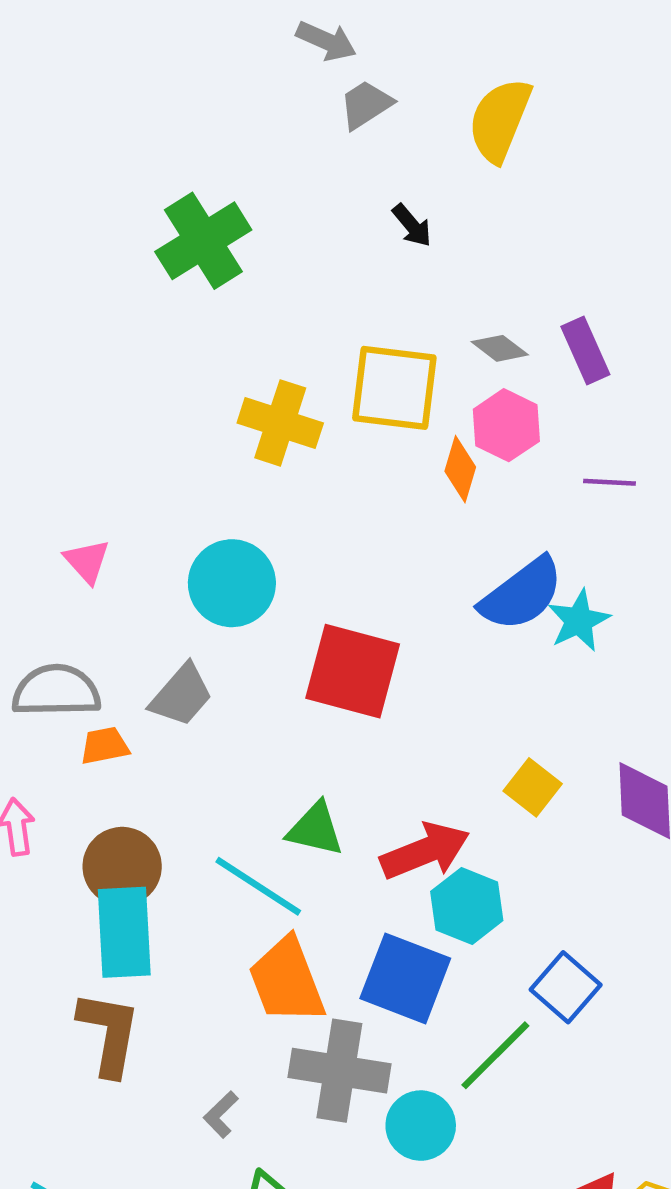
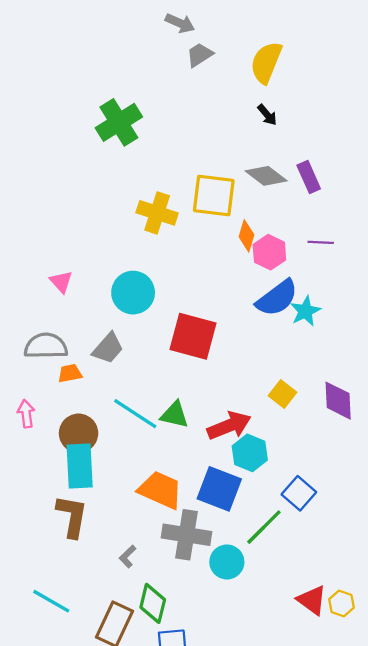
black arrow: (412, 225) -> (267, 115), moved
gray diamond: (500, 348) -> (266, 176), size x1.5
pink hexagon: (506, 425) -> (269, 252), moved
cyan line: (258, 886) -> (135, 414), moved
orange trapezoid: (287, 981) -> (160, 490), turned 135

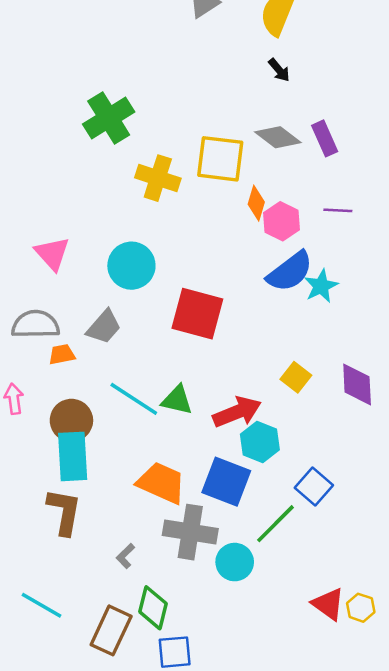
green cross: (119, 122) -> (109, 118), moved
pink triangle: (61, 282) -> (52, 254), size x1.4

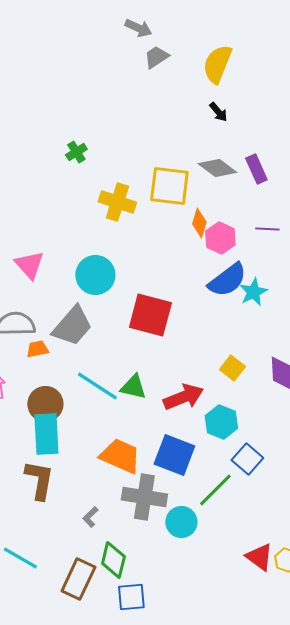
green cross: (109, 118) -> (76, 152), size x0.5
gray trapezoid: (104, 327) -> (72, 326), size x1.4
cyan hexagon: (260, 442) -> (221, 422), moved

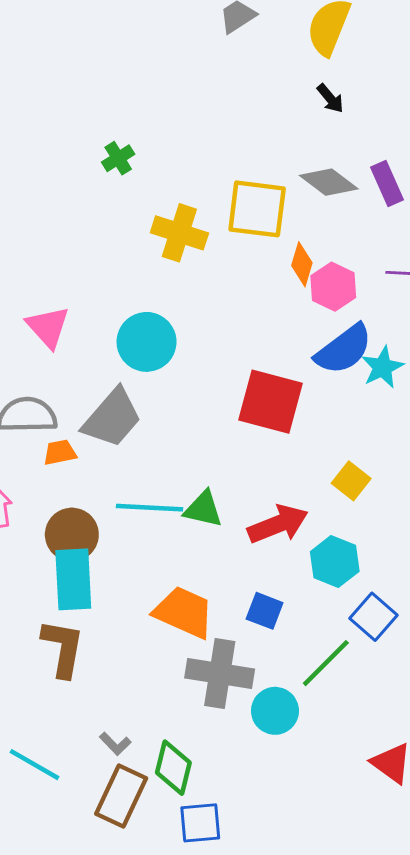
red square: (150, 315) -> (270, 402), moved
cyan line: (97, 386) -> (150, 508), turned -30
blue square: (174, 455) -> (265, 611), size x0.6
gray L-shape: (90, 517) -> (115, 744), moved, turned -90

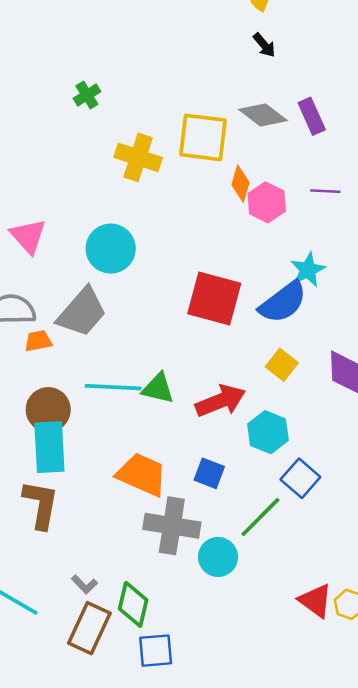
blue semicircle: (344, 349) -> (283, 302), moved

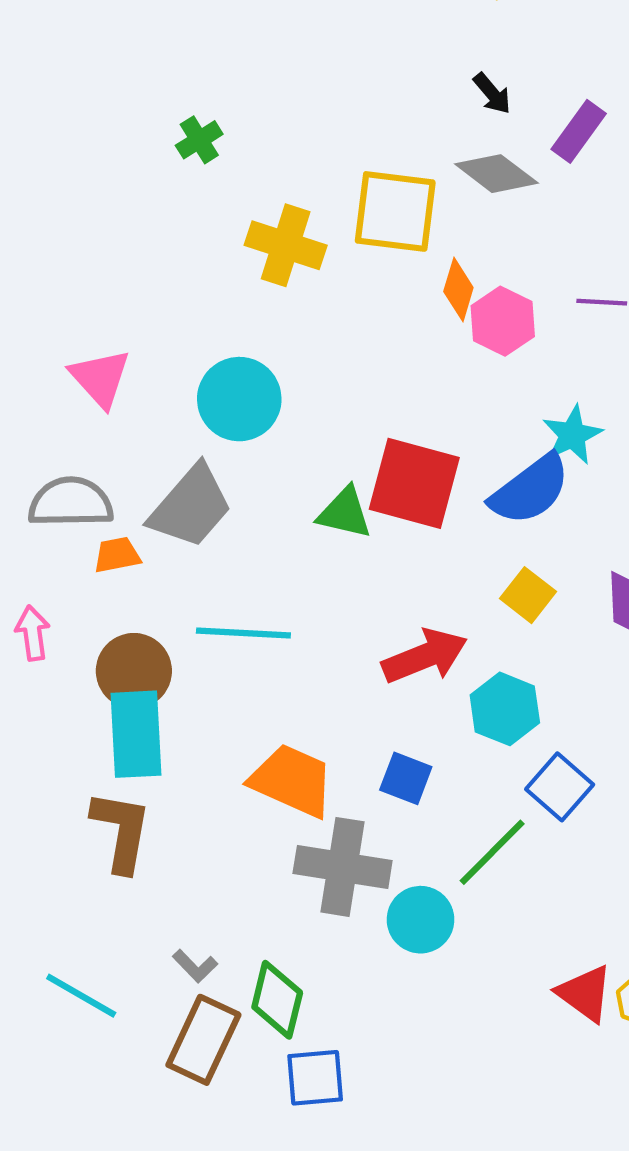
black arrow: (264, 45) -> (492, 93), moved
purple rectangle: (312, 116) -> (579, 131), moved, turned 60
green triangle: (158, 388) -> (345, 513), moved

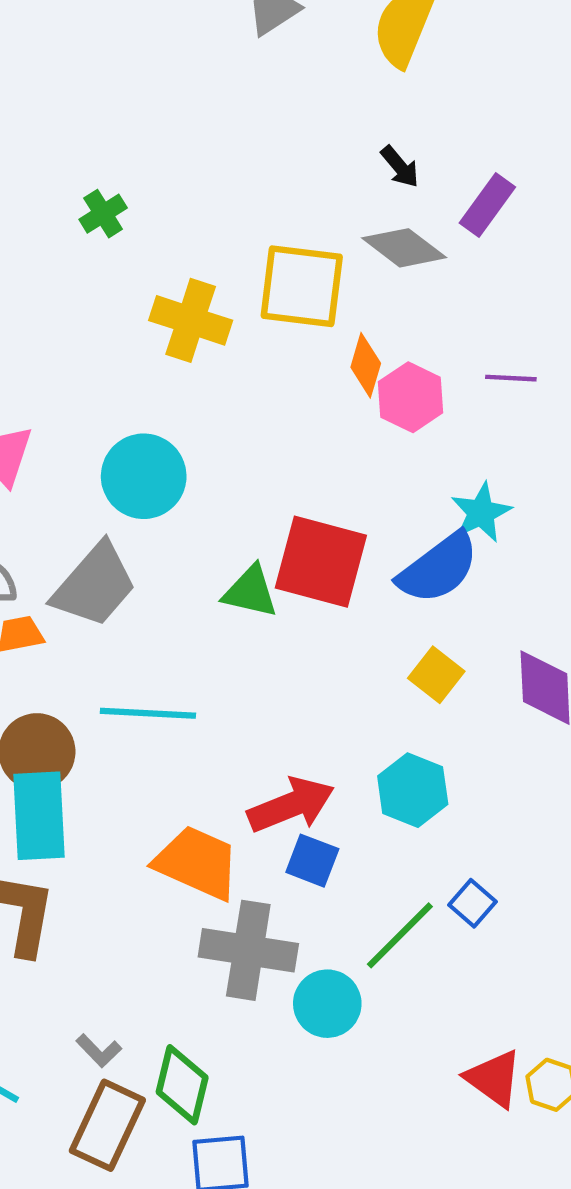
red arrow: (425, 656) -> (291, 805), moved
blue square: (560, 787) -> (472, 903), moved, size x0.7

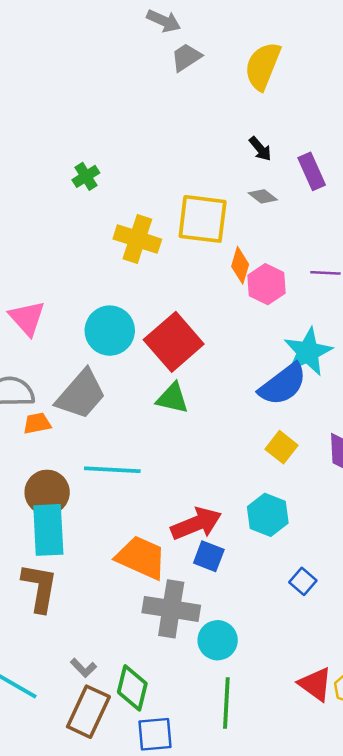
purple rectangle: (487, 205) -> (312, 171), turned -60
gray diamond: (404, 248) -> (263, 196), size x0.6
cyan star: (481, 513) -> (308, 352), size x1.4
red square: (321, 562) -> (174, 342), moved, turned 34
green line: (400, 935) -> (226, 703), moved, turned -42

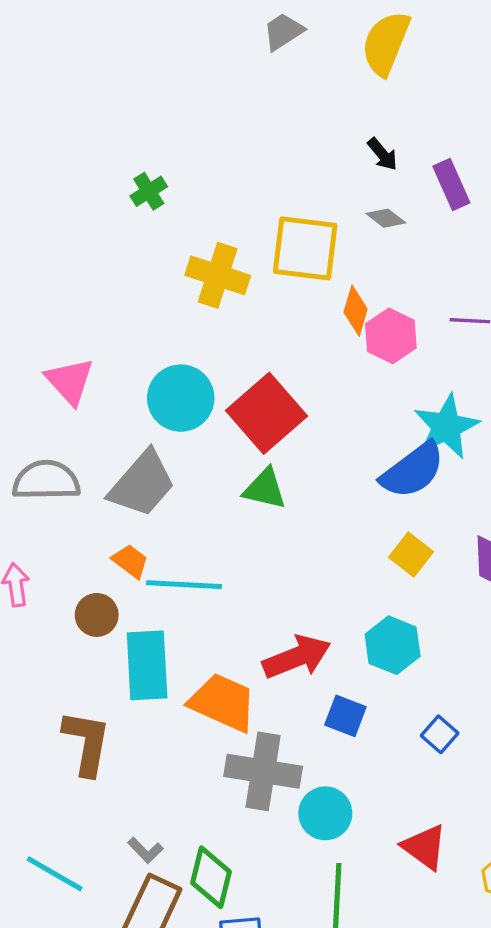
orange trapezoid: (37, 423) -> (130, 561), moved, turned 48
brown circle: (47, 492) -> (97, 615), size x0.7
cyan rectangle: (48, 530) -> (147, 665), moved
blue square: (209, 556) -> (345, 716), moved
red triangle: (315, 684) -> (425, 847), moved

